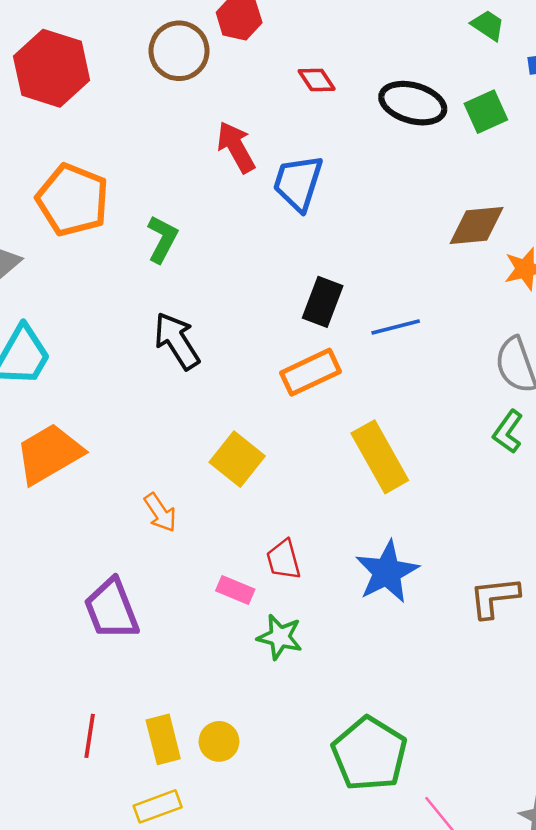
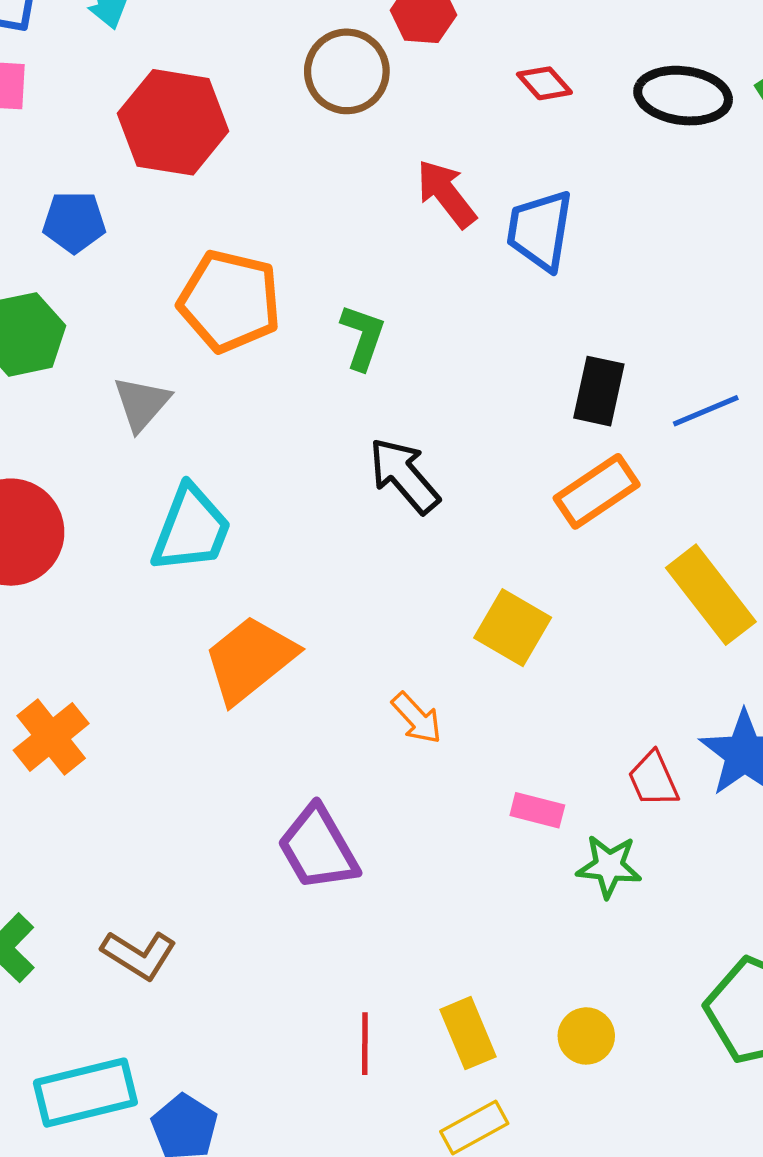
red trapezoid: (284, 560) -> (653, 779), moved
purple trapezoid: (111, 609) -> (318, 848), moved
yellow circle: (219, 741) -> (586, 1036), moved

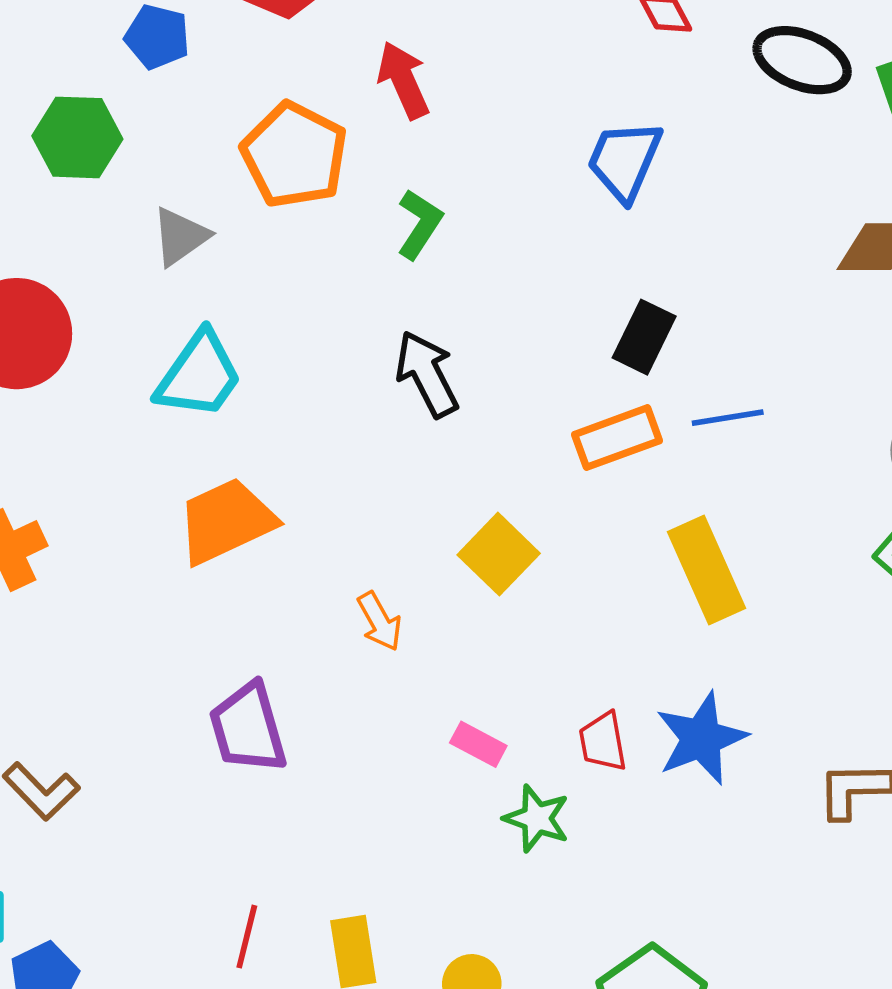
red arrow: (446, 194) -> (404, 80), moved
blue line: (706, 411) -> (728, 418), moved

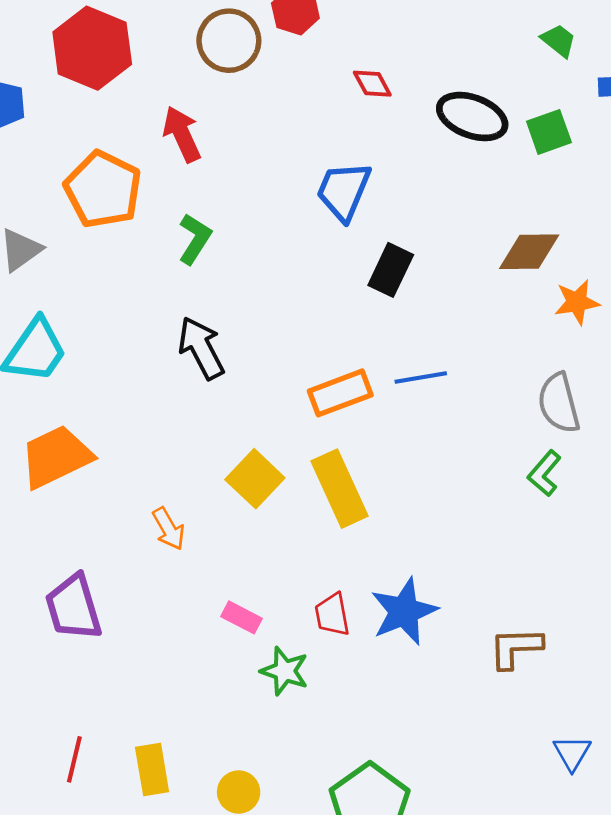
black rectangle: (644, 337) -> (391, 270), moved
yellow rectangle: (707, 570) -> (339, 489), moved

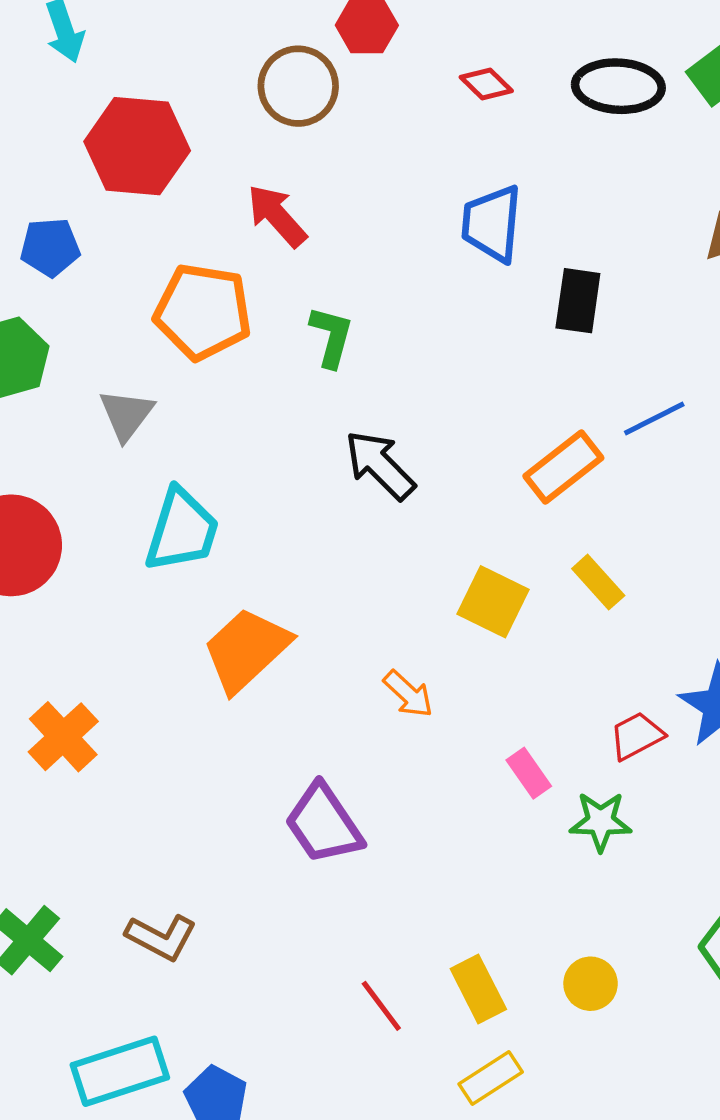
yellow rectangle: (339, 489) -> (598, 582), size x0.6
red trapezoid: (332, 615) -> (637, 736), turned 90
pink rectangle: (242, 617) -> (529, 773), turned 45
red line: (74, 759) -> (381, 1006), turned -33

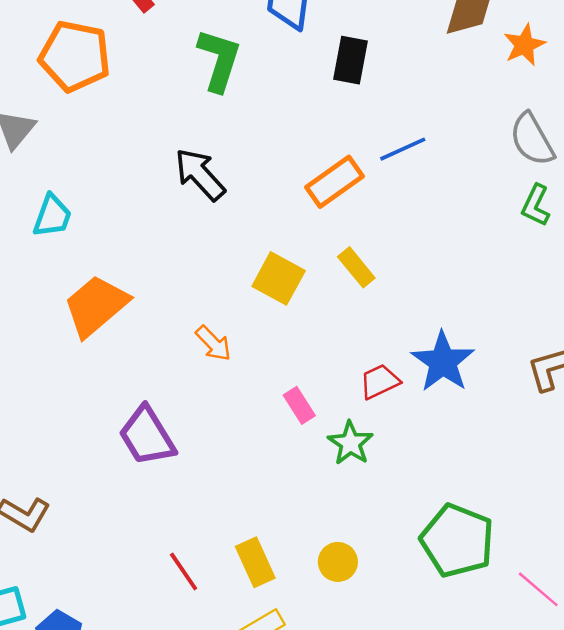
green L-shape: (331, 337) -> (219, 60), moved, size x1.4
cyan trapezoid: (182, 530) -> (52, 216), size x0.7
green star: (601, 821) -> (350, 443), turned 30

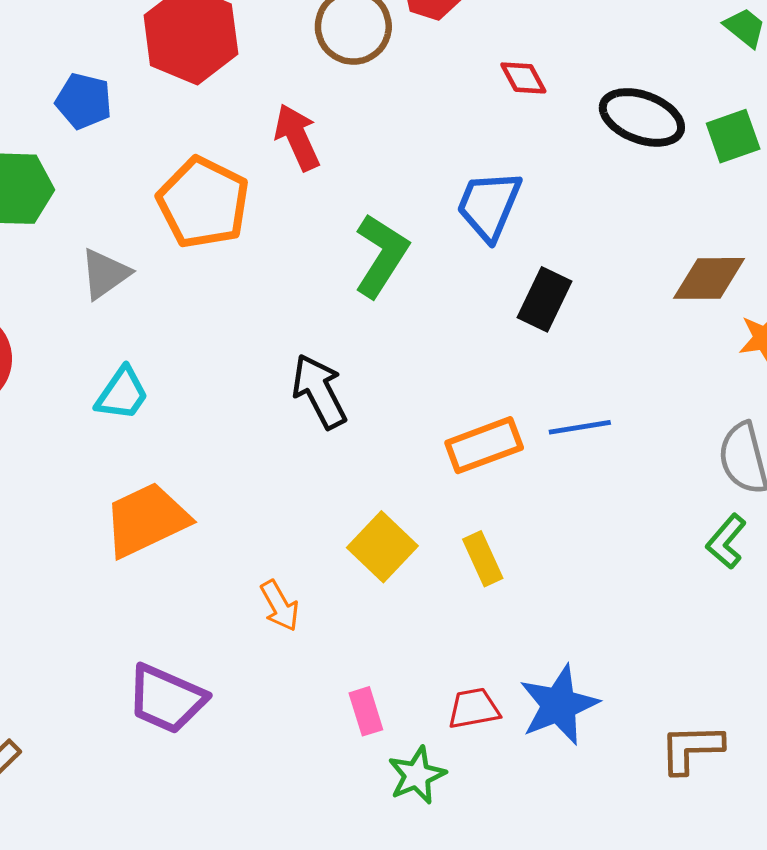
purple trapezoid: (147, 436) -> (166, 699), turned -50

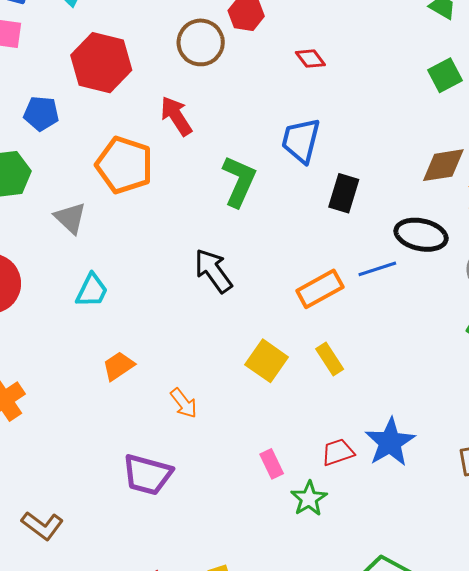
black ellipse: (642, 117) -> (421, 235), moved
gray triangle: (105, 274) -> (70, 218), turned -33
orange trapezoid: (146, 520) -> (118, 366), size x0.6
orange arrow: (280, 606) -> (184, 403), moved

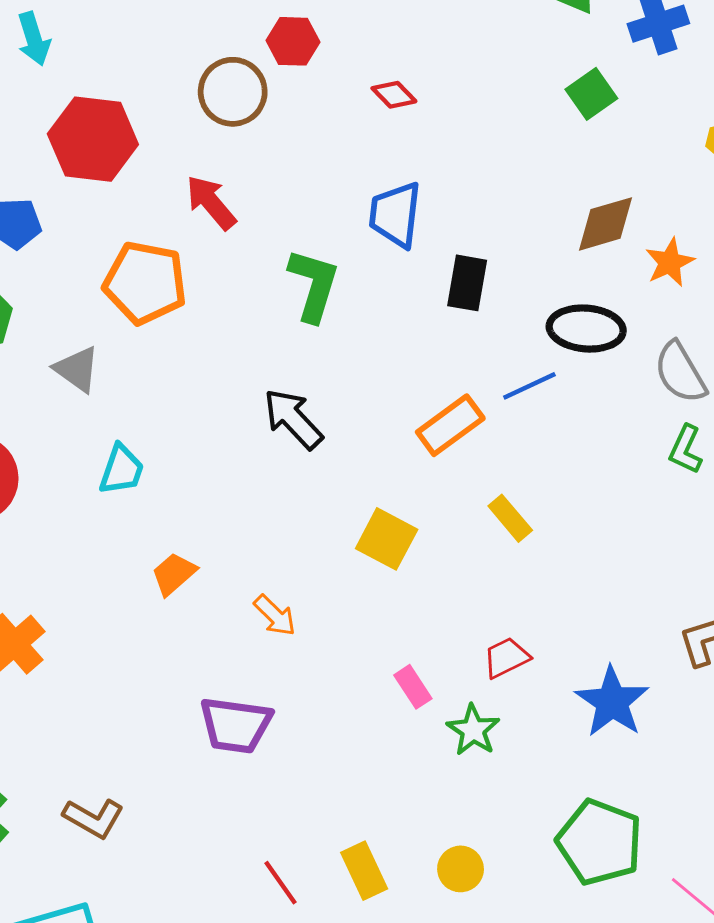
yellow rectangle: (330, 359) -> (510, 518), moved
blue star: (390, 442) -> (612, 702), moved

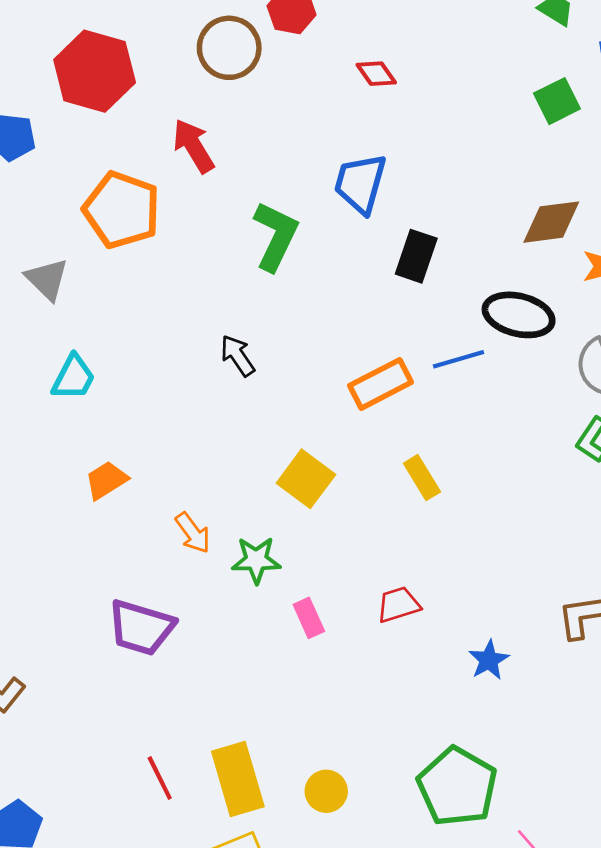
black arrow: (293, 419) -> (238, 356), size x0.7
blue star: (612, 702) -> (489, 660), size x0.6
green star: (473, 730) -> (256, 560), moved, turned 30
yellow rectangle: (364, 871) -> (238, 779), size x1.4

